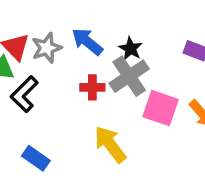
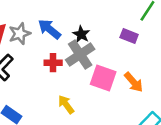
yellow arrow: (110, 144) -> (66, 104), size x0.7

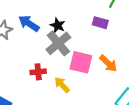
red cross: (53, 63) -> (38, 72), moved
yellow arrow: (66, 104) -> (62, 85), moved

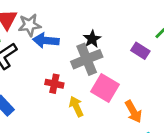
blue arrow: (29, 23) -> (46, 40), moved, turned -45
orange arrow: (108, 63) -> (133, 112), moved

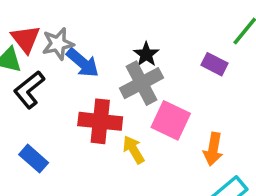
blue arrow: (46, 40) -> (83, 63), turned -140
red cross: (54, 84) -> (100, 121), size x1.6
orange arrow: (133, 112) -> (213, 149), turned 45

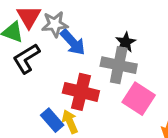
gray cross: (141, 83) -> (119, 65), turned 32
yellow arrow: (134, 150) -> (70, 122), moved
blue rectangle: (34, 159) -> (52, 120), moved

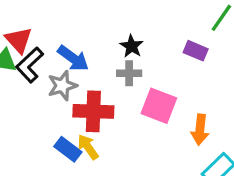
gray star: (55, 24) -> (62, 86), moved
black L-shape: (26, 59) -> (30, 65), moved
gray cross: (119, 65) -> (129, 73), size x0.6

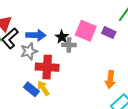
black star: (132, 46) -> (62, 37), moved
blue arrow: (73, 58) -> (36, 35), turned -36
pink square: (159, 106) -> (86, 31), moved

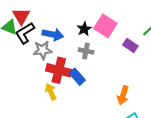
pink square: (86, 31) -> (105, 26), moved
black star: (62, 37) -> (84, 29), moved
blue rectangle: (31, 89) -> (77, 77), moved

